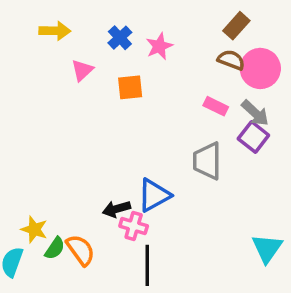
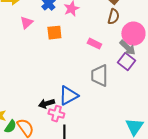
brown semicircle: (231, 60) -> (113, 17), turned 84
pink circle: (260, 68) -> (133, 34), moved
pink rectangle: (216, 106) -> (94, 44), moved

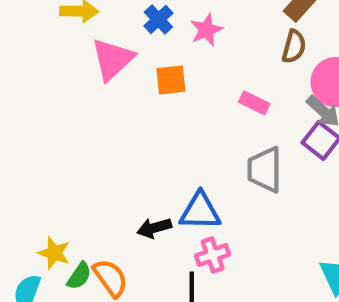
pink triangle: (26, 23) -> (113, 59), size x1.6
blue triangle: (68, 96) -> (200, 211), turned 30
pink cross: (56, 114) -> (213, 255), moved, turned -35

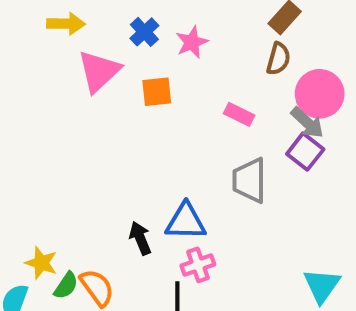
black arrow: (154, 228) -> (140, 238), turned 84

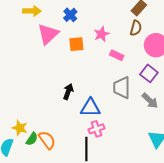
pink star: (192, 42) -> (102, 34), moved
gray arrow: (307, 123) -> (150, 101), moved
black arrow: (140, 238) -> (68, 92), moved, turned 42

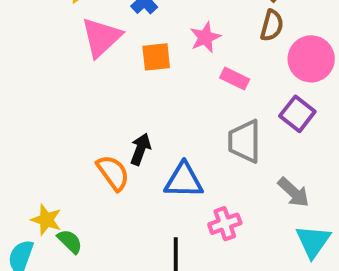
gray arrow: (150, 101) -> (293, 192), moved
pink cross: (96, 129) -> (225, 224), moved
green semicircle: (32, 139) -> (70, 241), turned -80
orange semicircle: (47, 140) -> (113, 173), moved

